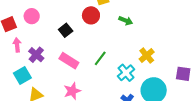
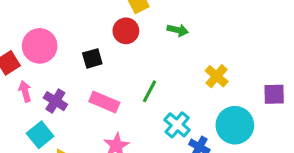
pink circle: (32, 16) -> (40, 46), size x1.5
black square: (66, 30) -> (92, 58), turned 32
cyan cross: (126, 73) -> (177, 125), moved

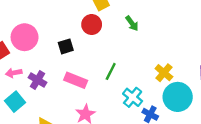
green arrow: (178, 30) -> (132, 23), turned 42
yellow cross: (217, 76) -> (164, 73), moved
pink arrow: (25, 91) -> (14, 73), turned -84
cyan square: (40, 135) -> (15, 102), moved

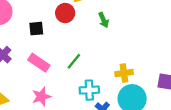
yellow cross: (164, 73) -> (124, 73), turned 30
cyan cross: (133, 97) -> (89, 90), turned 36

